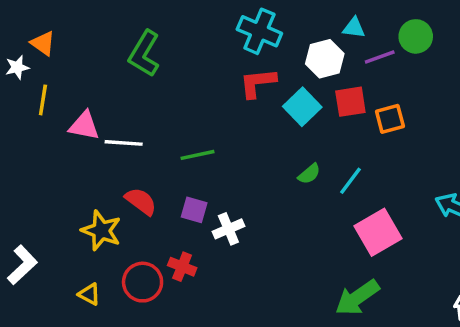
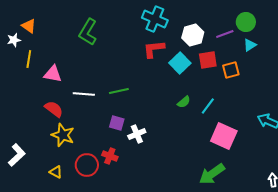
cyan triangle: (354, 28) -> (250, 45), moved, turned -40
white line: (124, 143) -> (84, 94), moved
red semicircle: (141, 201) -> (54, 109), moved
pink square: (378, 232) -> (224, 136), turned -36

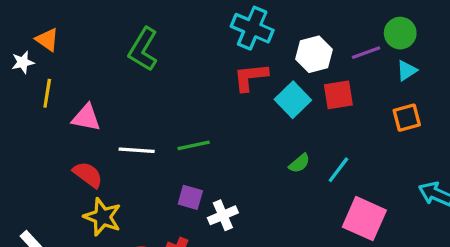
orange square: (231, 70) -> (407, 118), moved

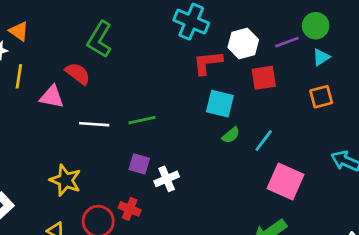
red L-shape: (251, 77) -> (208, 63), moved
cyan square: (293, 100) -> (220, 104), moved, turned -32
red semicircle: (88, 175) -> (78, 74), moved

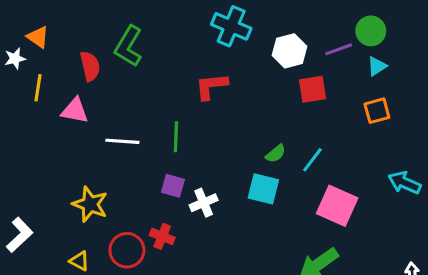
red L-shape: (208, 63) -> (211, 86), moved
red semicircle: (78, 74) -> (90, 66), moved, turned 40
cyan square: (220, 104) -> (263, 189), moved
green line: (142, 120) -> (176, 137), turned -76

